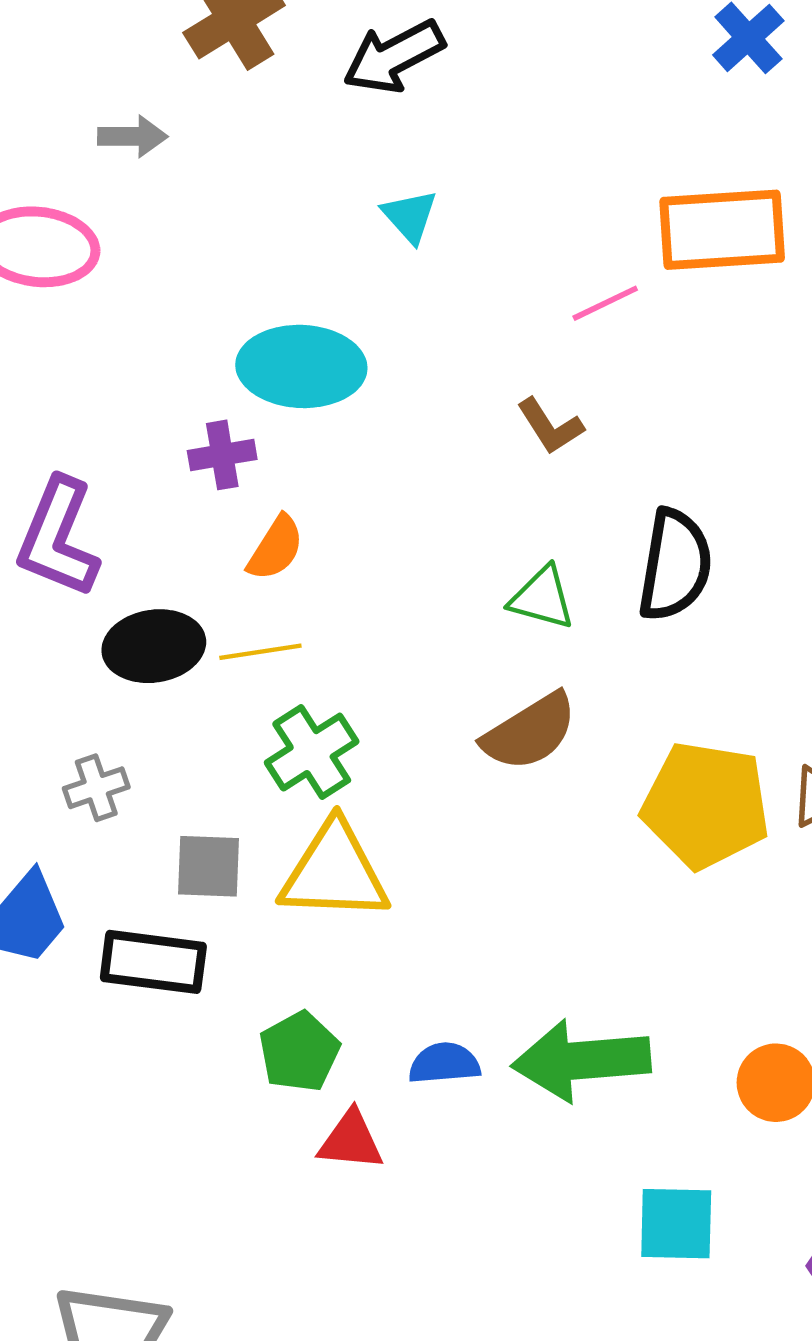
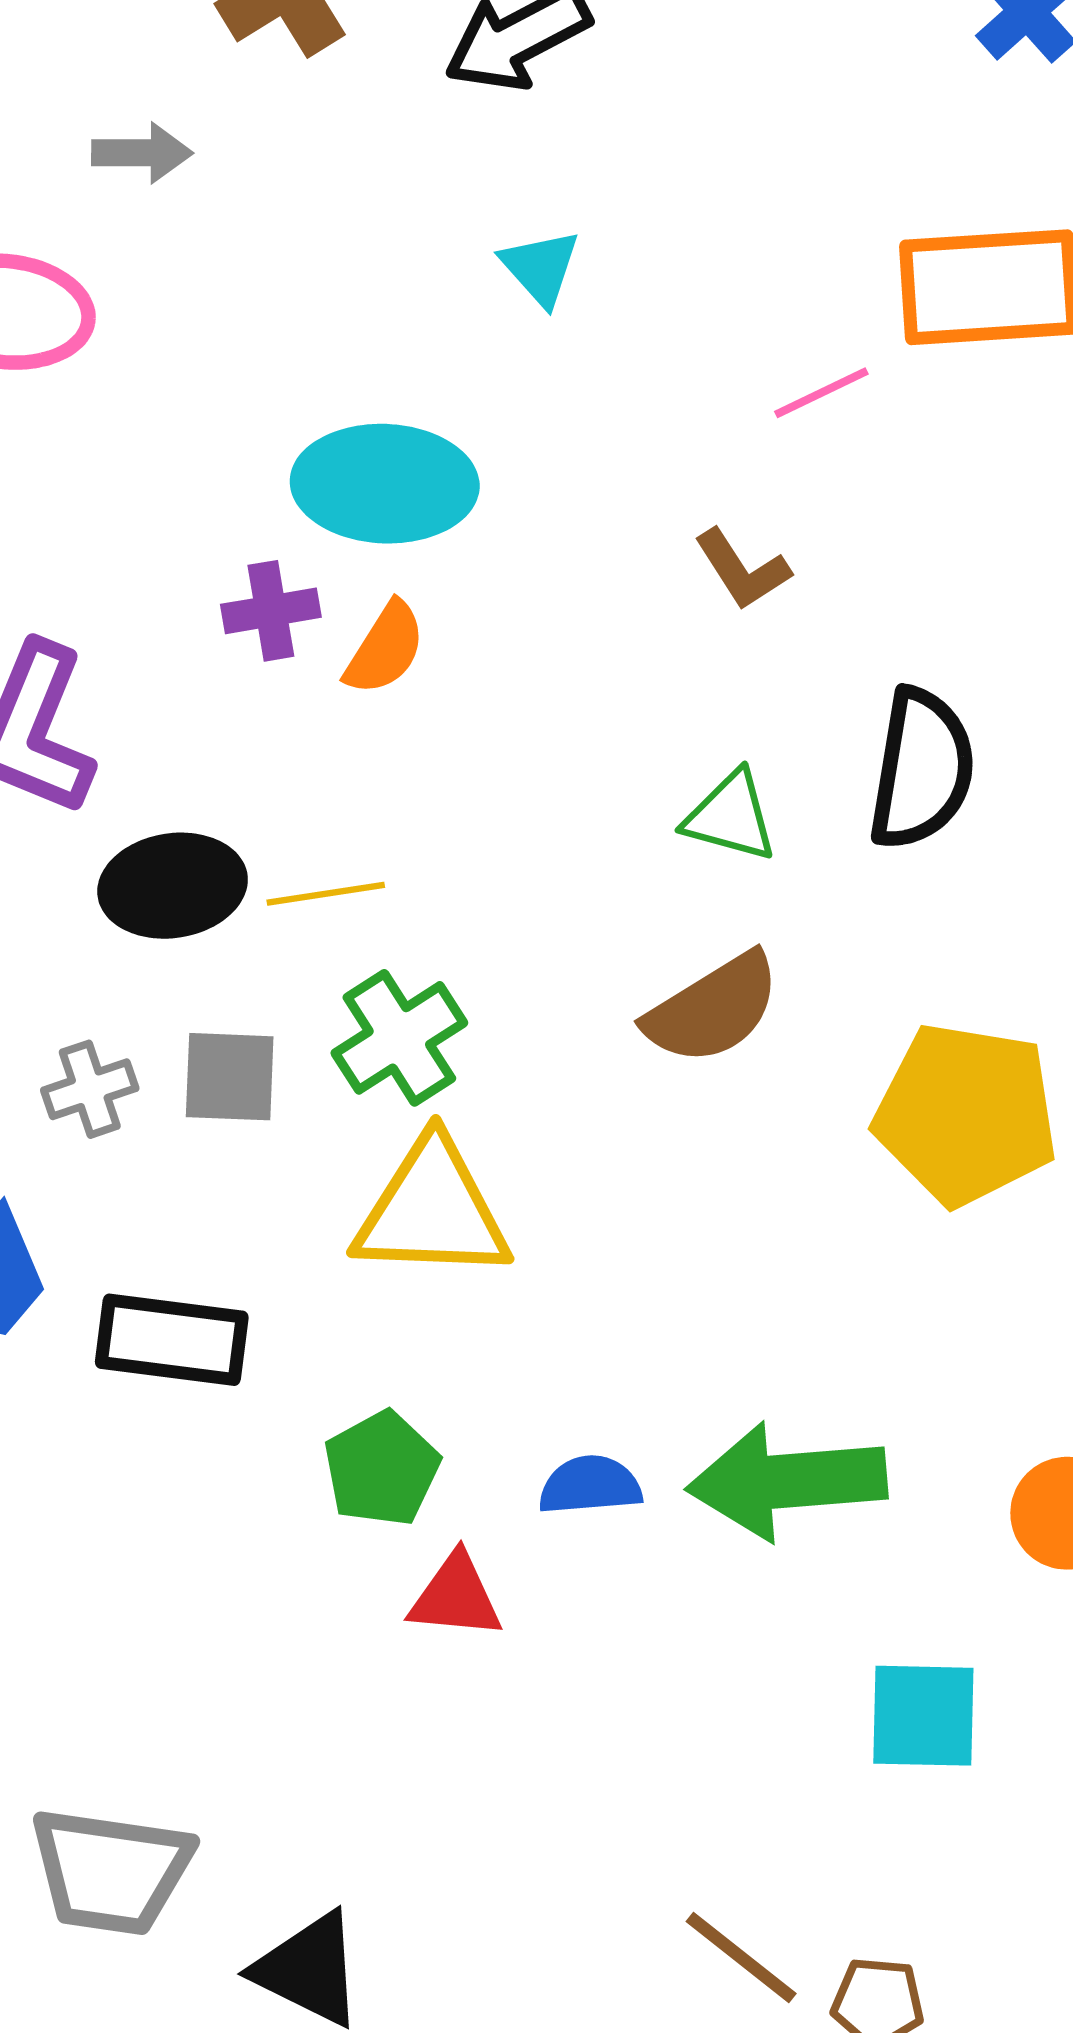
orange semicircle: (276, 548) -> (385, 648), moved
gray square: (208, 866) -> (230, 1077), moved

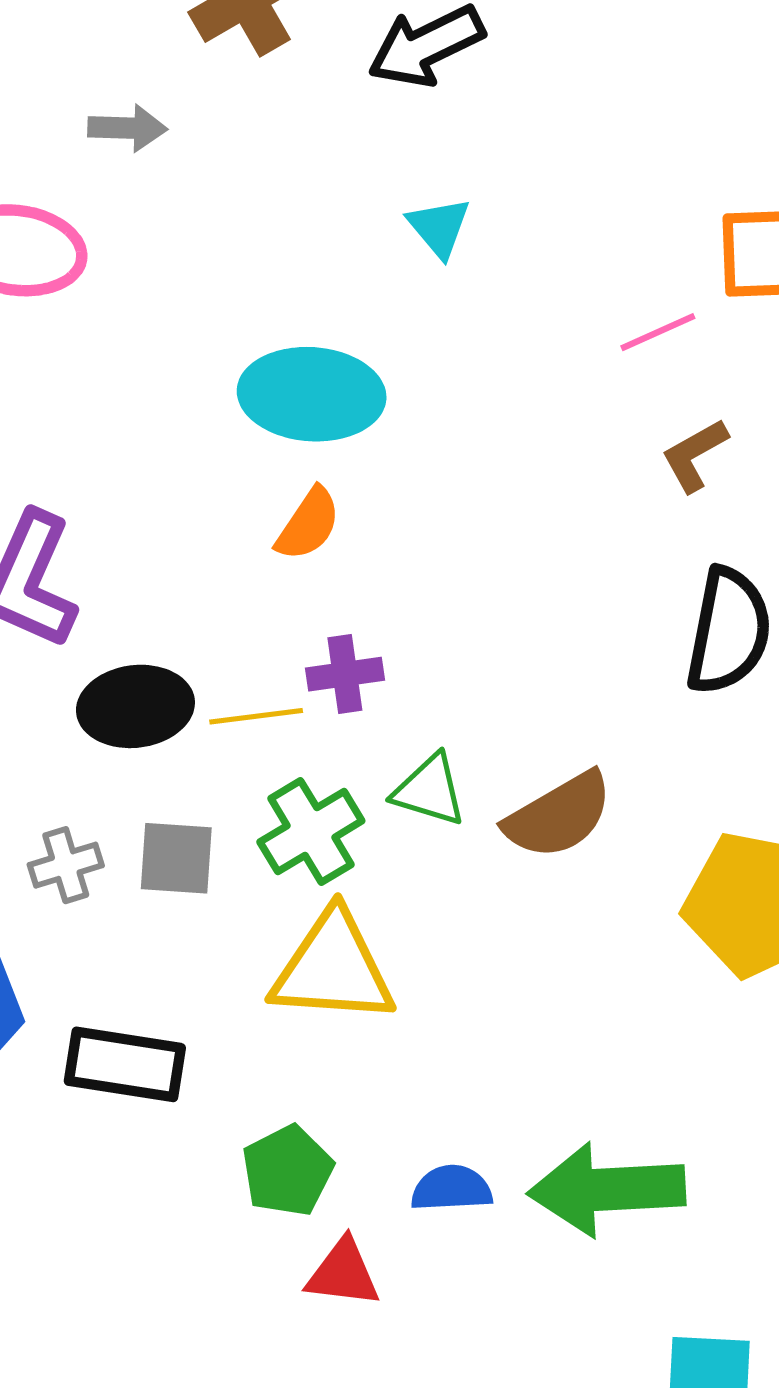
brown L-shape: (742, 569) -> (695, 455), moved, turned 92
purple cross: (271, 611) -> (345, 674), moved
green triangle: (731, 816) -> (429, 790), moved

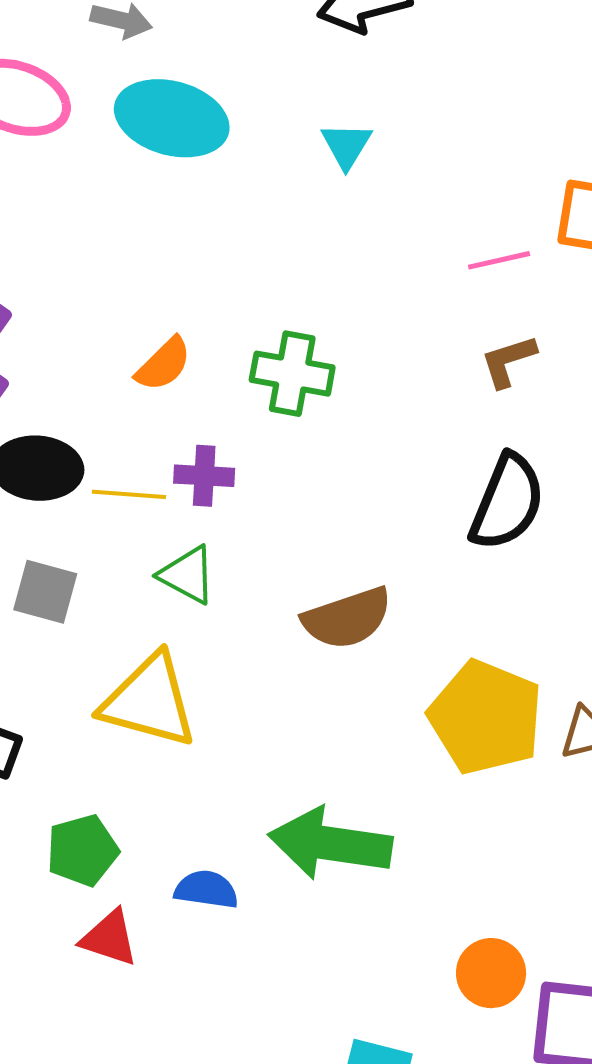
cyan ellipse: (312, 394) -> (172, 118), moved
orange semicircle: (308, 524) -> (164, 364), moved
green triangle: (429, 790) -> (187, 575), moved
green cross: (311, 831) -> (292, 374), moved, turned 30
green arrow: (607, 1189) -> (330, 844), moved

